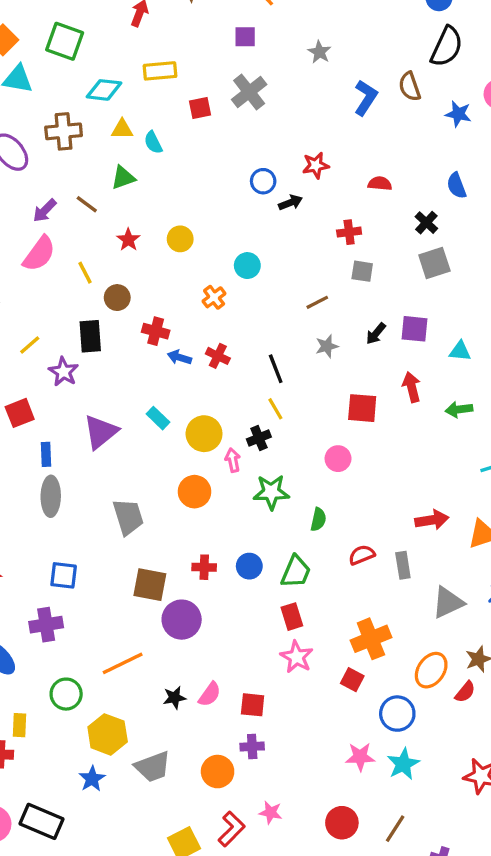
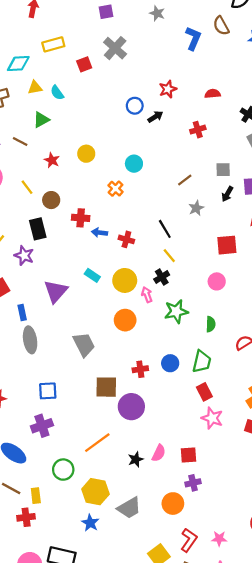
gray square: (362, 271) -> (223, 170), moved
red cross: (218, 356) -> (126, 239), moved
pink star: (271, 813) -> (219, 539), moved

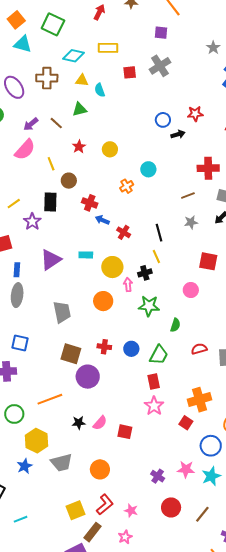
gray star: (157, 13) -> (213, 48), moved
red cross: (198, 130) -> (208, 168), moved, size x1.5
cyan rectangle: (92, 275) -> (86, 255), turned -48
purple cross: (193, 483) -> (158, 476), moved, turned 32

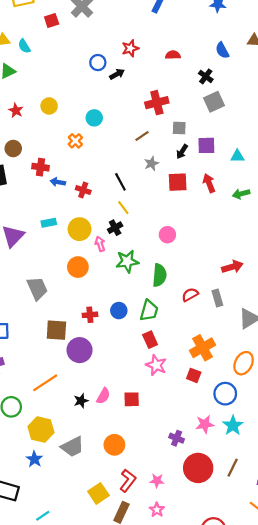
red square: (208, 261) -> (178, 182), moved
green semicircle: (175, 325) -> (159, 275), size x1.5
red circle: (171, 507) -> (198, 468), size x1.4

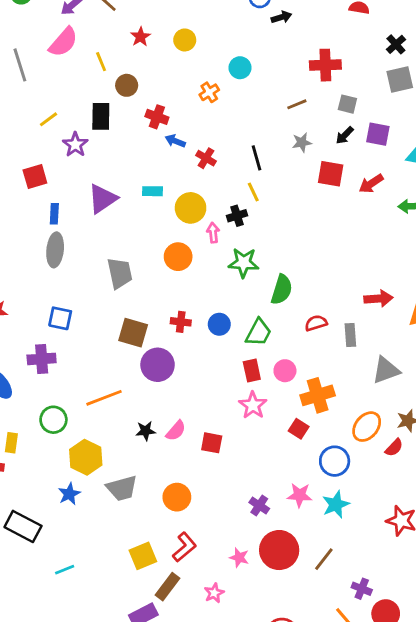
red arrow: (209, 183) -> (371, 184), turned -114
pink circle: (167, 235) -> (285, 371), moved
pink star: (157, 481) -> (239, 558), moved

